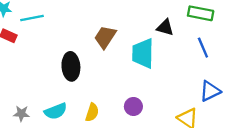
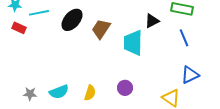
black triangle: (165, 27) -> (152, 21), turned -42
black ellipse: (71, 66) -> (72, 20), moved, turned 45

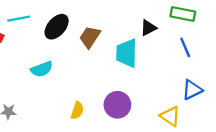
purple circle: (125, 88) -> (117, 105), size x1.5
cyan semicircle: (59, 92) -> (42, 69), moved

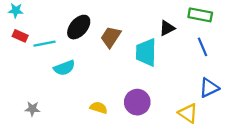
cyan line: (19, 19) -> (44, 44), moved
yellow semicircle: (77, 110) -> (99, 108), turned -91

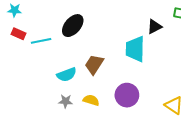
brown trapezoid: (111, 37) -> (94, 64), moved
cyan semicircle: (64, 68) -> (67, 75), moved
gray star: (32, 109) -> (66, 101), moved

